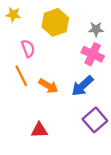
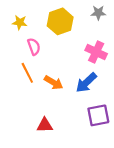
yellow star: (13, 14) -> (20, 23), moved
gray star: (96, 29) -> (98, 13), moved
purple square: (95, 120) -> (98, 115), turned 30

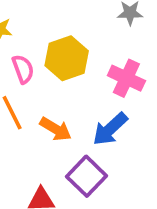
yellow hexagon: (60, 21) -> (67, 58), moved
purple square: (98, 115) -> (87, 176), moved, turned -35

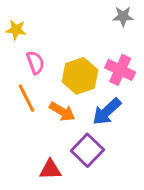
yellow hexagon: (67, 58) -> (80, 76), moved

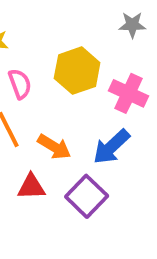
yellow hexagon: (80, 76) -> (77, 71), moved
red triangle: (50, 170) -> (31, 187), moved

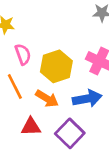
yellow hexagon: (77, 71) -> (56, 66), moved
blue arrow: (111, 147) -> (87, 99), turned -148

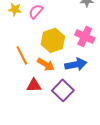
pink semicircle: (23, 54) -> (36, 11), moved, turned -119

